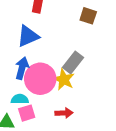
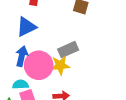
gray rectangle: (73, 62) -> (68, 50), turned 30
yellow star: (64, 80) -> (60, 65), turned -30

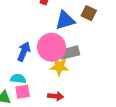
blue triangle: (26, 27) -> (65, 20), moved
pink circle: (39, 65) -> (51, 47), moved

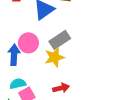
pink circle: (51, 47) -> (28, 43), moved, size x0.7

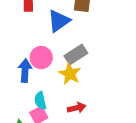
yellow star: (55, 57) -> (70, 74), turned -30
cyan semicircle: (18, 84) -> (40, 101), moved, turned -91

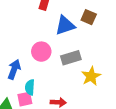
blue arrow: (25, 71) -> (14, 69), moved
yellow star: (70, 74) -> (91, 76), moved

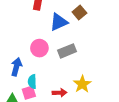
brown square: (89, 17) -> (79, 13), turned 32
yellow star: (91, 76) -> (82, 84), moved

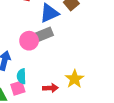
gray rectangle: (67, 51) -> (43, 35), moved

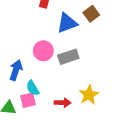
gray rectangle: (43, 35) -> (68, 57), moved
cyan semicircle: (21, 76) -> (33, 88), turned -32

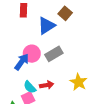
blue arrow: (16, 70) -> (22, 62), moved, turned 30
red arrow: (63, 103) -> (47, 85), moved

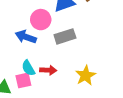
pink circle: (32, 54) -> (41, 20), moved
blue arrow: (22, 62) -> (26, 37), turned -120

